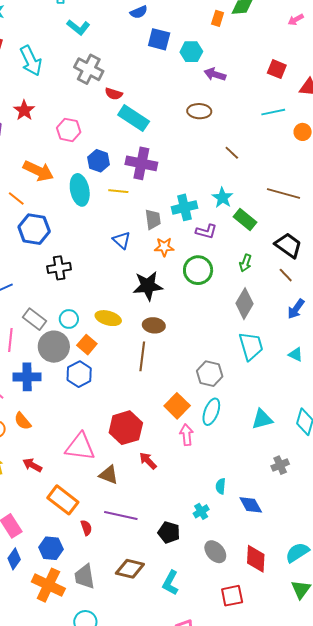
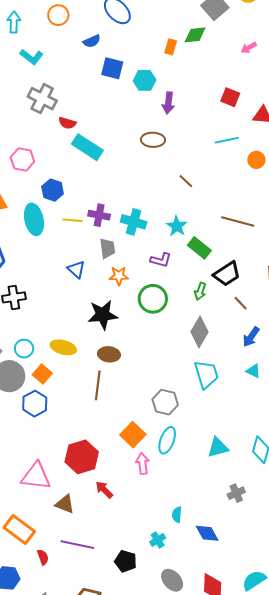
purple arrow: (215, 74) -> (168, 103), turned -100
purple cross: (141, 163) -> (99, 215), moved, size x0.7
cyan cross: (184, 207) -> (134, 222), moved, turned 30
black trapezoid: (288, 245) -> (227, 274), moved, turned 112
cyan triangle: (296, 354) -> (253, 371), moved

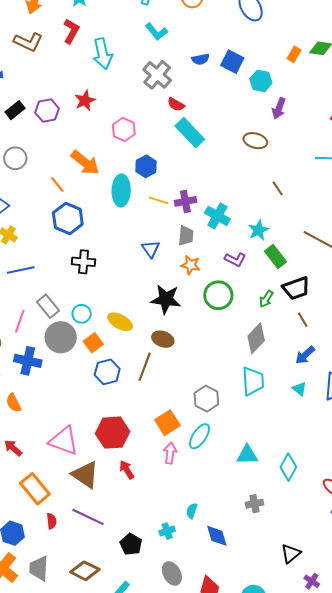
blue semicircle: (92, 41) -> (200, 59), moved
purple cross: (99, 215) -> (185, 201), turned -35
blue hexagon: (35, 404) -> (107, 372), moved
brown triangle: (65, 504) -> (85, 475), size x1.4

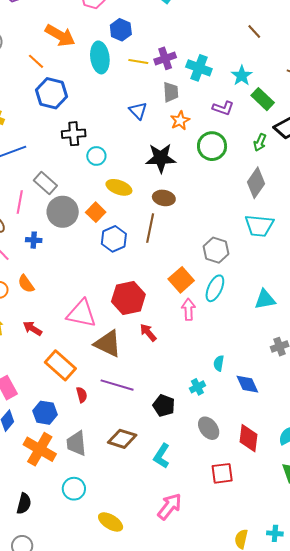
orange star: (191, 265) -> (180, 120), turned -30
cyan circle: (82, 314) -> (96, 156), moved
blue cross: (28, 361) -> (34, 240), size x0.6
cyan trapezoid: (253, 381) -> (259, 226), turned 108

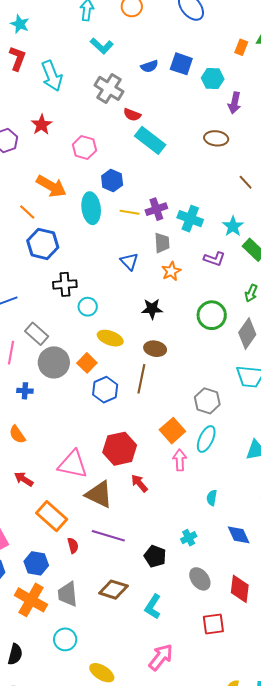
green circle: (212, 146) -> (212, 315), moved
black star: (161, 158) -> (152, 309), size x0.7
cyan semicircle: (219, 363) -> (212, 498), moved

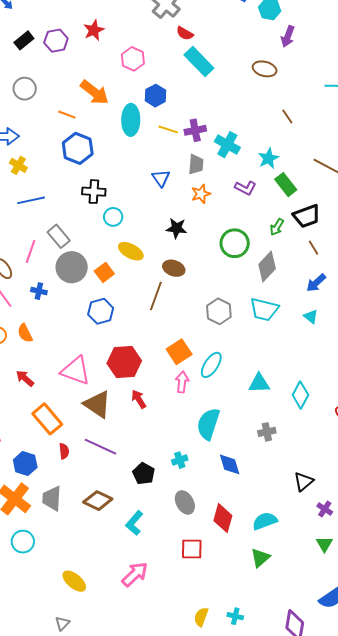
orange line: (27, 212) -> (67, 115), turned -30
blue hexagon: (105, 390) -> (101, 311), moved
gray hexagon: (207, 401) -> (219, 311), moved
cyan semicircle: (212, 498) -> (208, 424), size x2.0
cyan circle: (65, 639) -> (23, 542), moved

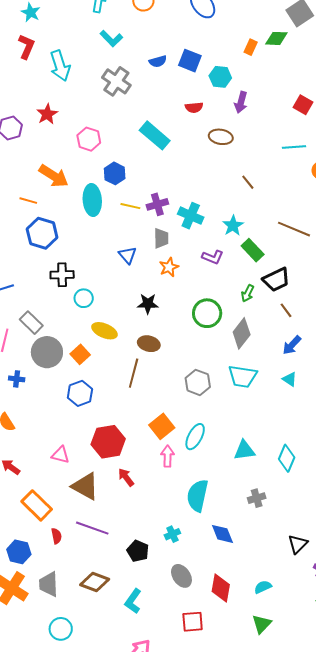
red semicircle: (185, 33) -> (194, 107), moved, turned -30
pink triangle: (76, 371) -> (60, 455), size x0.6
cyan semicircle: (265, 521) -> (263, 587), size x0.7
cyan circle: (23, 542) -> (61, 629), moved

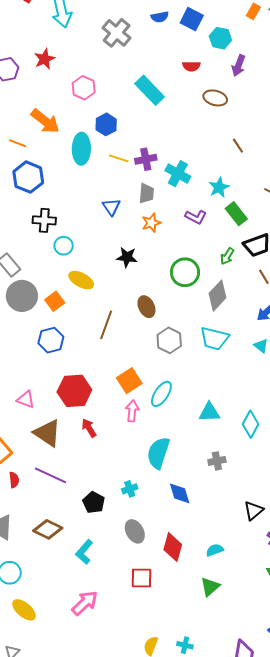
brown ellipse: (149, 344) -> (146, 307), moved, turned 45

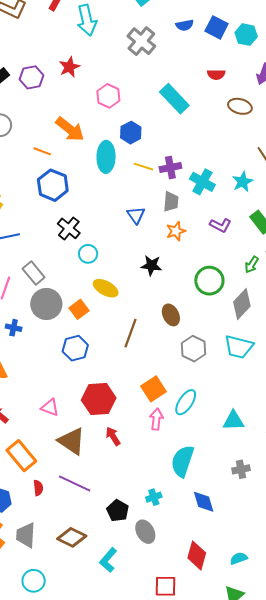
cyan hexagon: (220, 38) -> (246, 35), moved
cyan star: (219, 187) -> (243, 182), moved
black cross: (44, 220) -> (69, 228), turned 35
gray ellipse: (135, 531) -> (145, 532), moved

